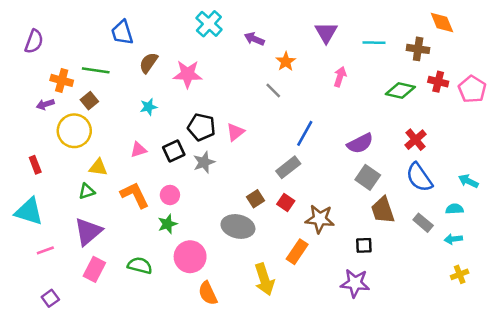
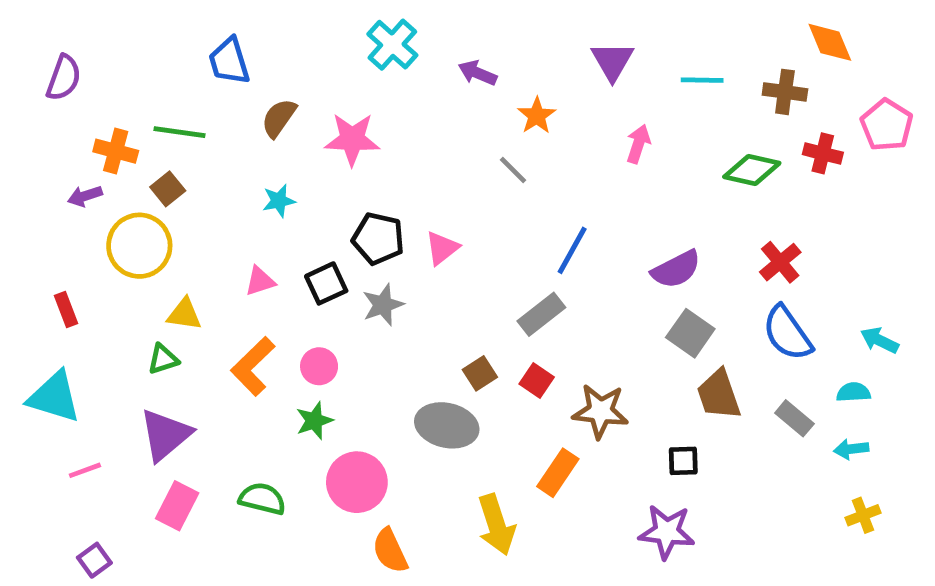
pink pentagon: (472, 89) -> (887, 125), moved
orange L-shape: (135, 195) -> (253, 366), turned -108

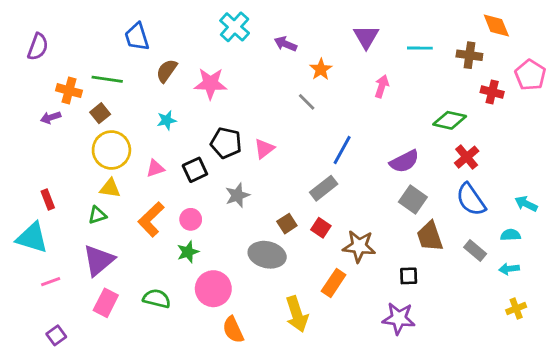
green diamond: (752, 170) -> (450, 120), moved
yellow circle: (139, 246) -> (111, 150), moved
gray star: (383, 305) -> (237, 195), moved
red rectangle: (66, 310) -> (48, 200), moved

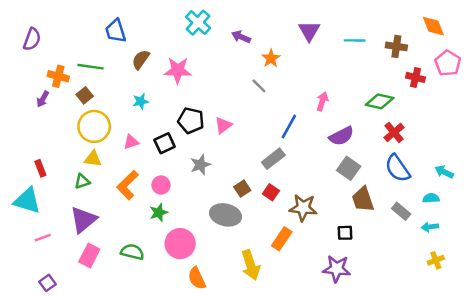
orange diamond: (496, 25) -> (433, 26), moved
pink arrow: (382, 86) -> (322, 101), moved
purple arrow: (51, 117) -> (43, 99), turned -42

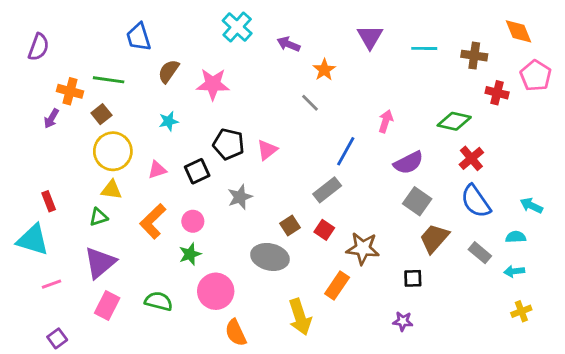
brown trapezoid: (363, 199) -> (434, 238), turned 60
purple star: (337, 269) -> (403, 321), size x0.6

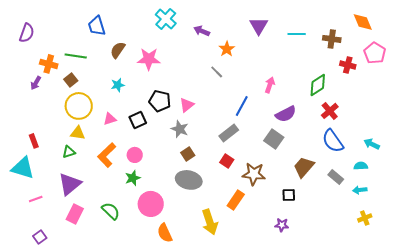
green diamond: (454, 121) -> (318, 85), turned -45
gray star: (240, 197) -> (180, 129), moved, turned -30
gray square: (417, 201) -> (274, 139), moved
brown square: (290, 226) -> (188, 154), moved
green semicircle: (159, 301) -> (111, 211), turned 30

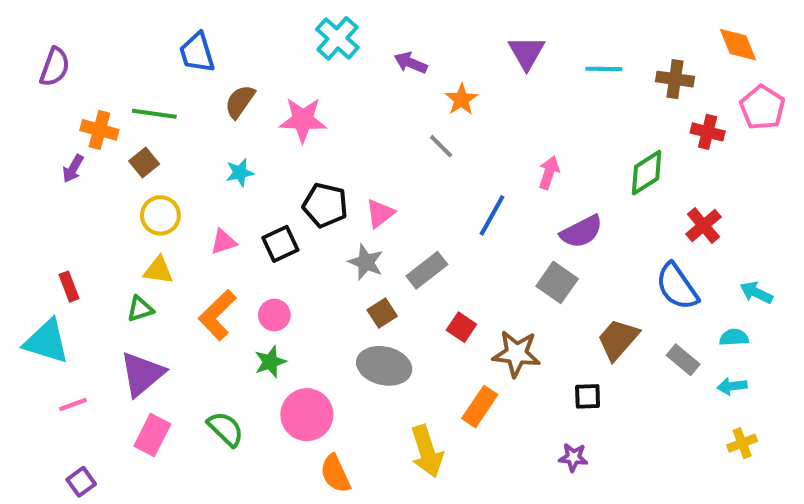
yellow circle: (79, 106) -> (160, 215), size x0.7
red cross: (330, 111) -> (703, 226), moved
gray rectangle: (229, 133) -> (427, 270), moved

